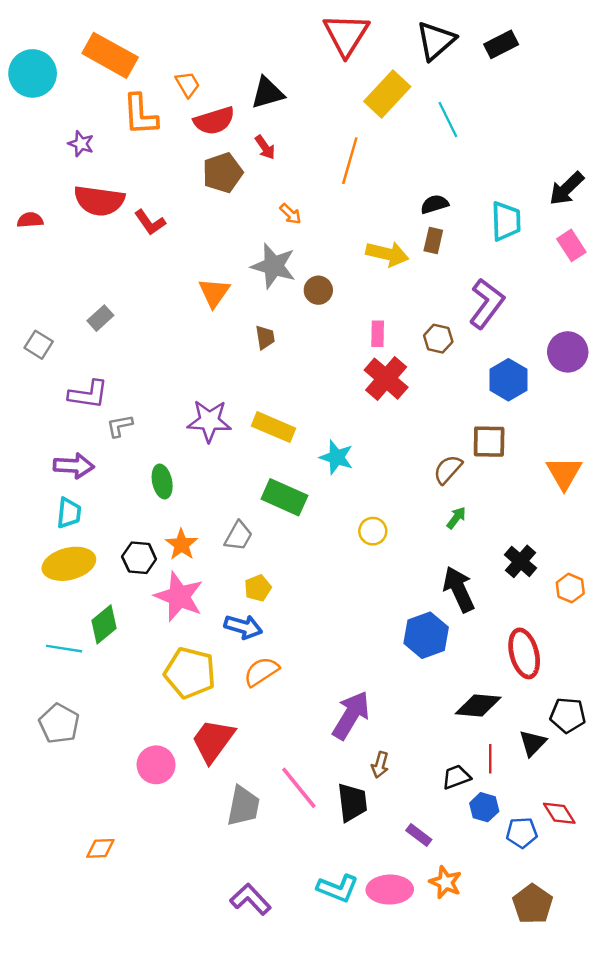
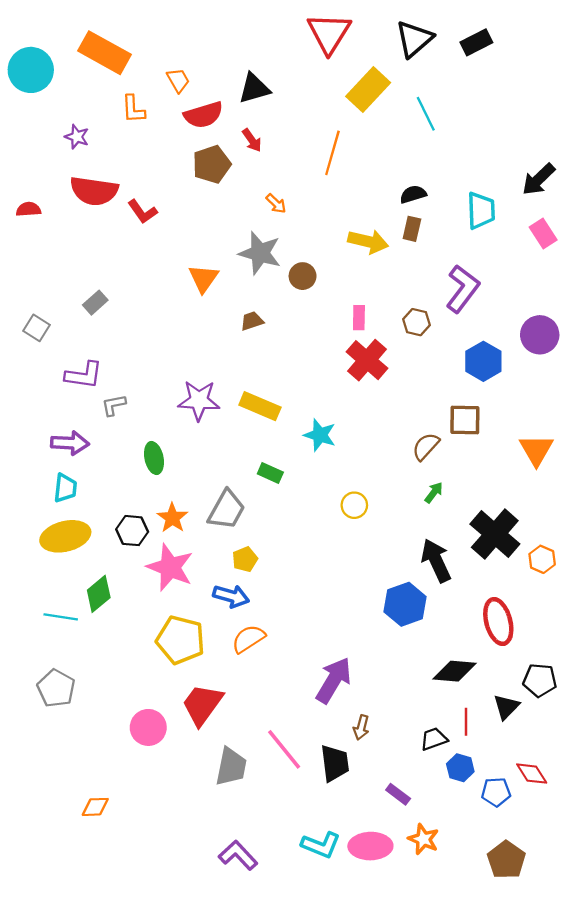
orange L-shape: (140, 115) -> (133, 109), size x0.7
brown trapezoid: (265, 337) -> (252, 321), turned -100
green rectangle: (284, 497) -> (270, 473), size x0.6
gray trapezoid: (238, 536) -> (227, 510), size x1.4
black cross: (521, 561) -> (495, 534), size x1.6

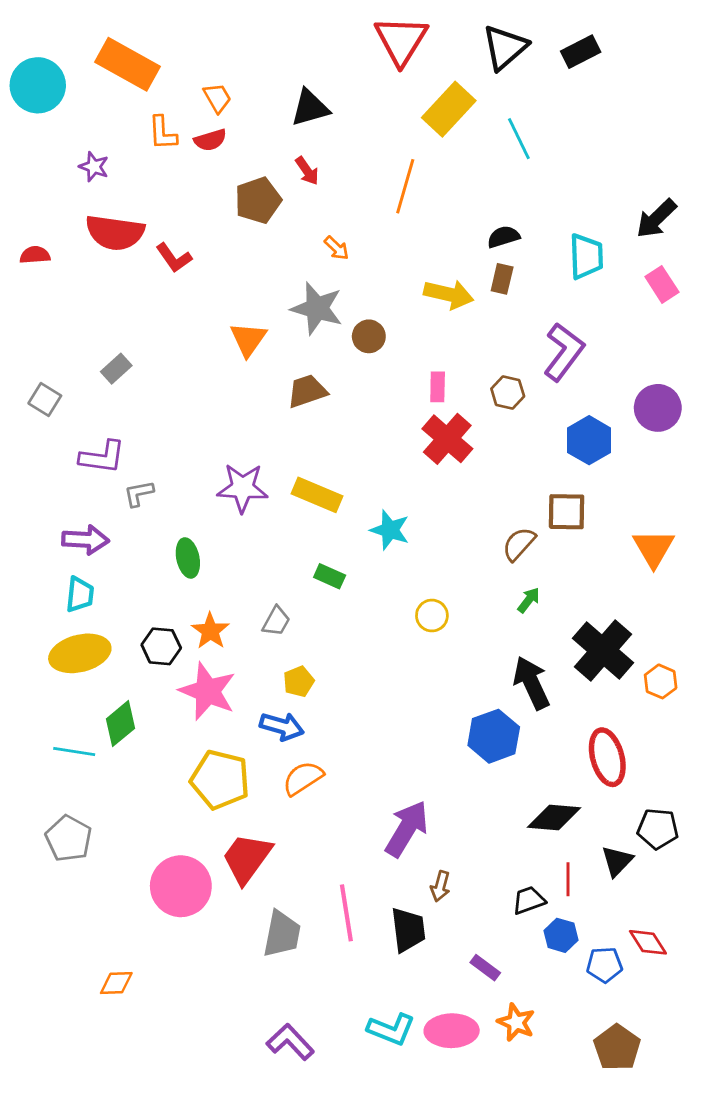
red semicircle: (203, 115) -> (210, 140), moved, size x0.7
brown trapezoid: (252, 321) -> (307, 391), size x1.4
gray trapezoid: (227, 510) -> (276, 621), size x0.6
pink circle: (148, 727) -> (181, 886), size x1.4
pink line: (284, 749) -> (346, 913), turned 30

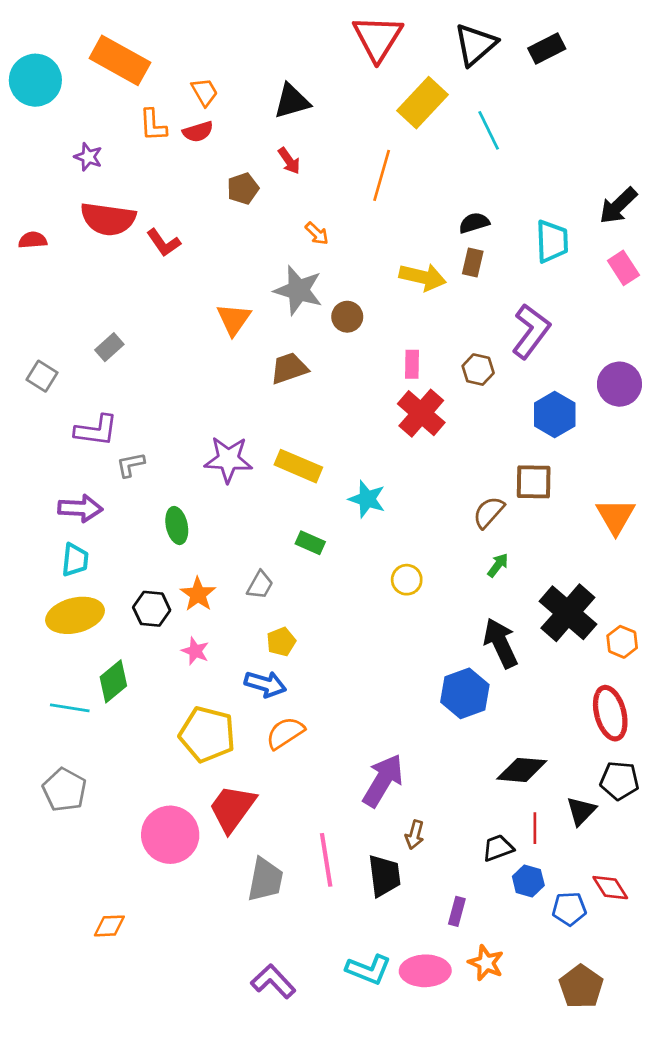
brown pentagon: (258, 200) -> (243, 189), size x0.7
pink star: (207, 691) -> (195, 651), size x0.5
red ellipse: (607, 757) -> (610, 713), moved
purple rectangle: (485, 968) -> (457, 911), turned 68

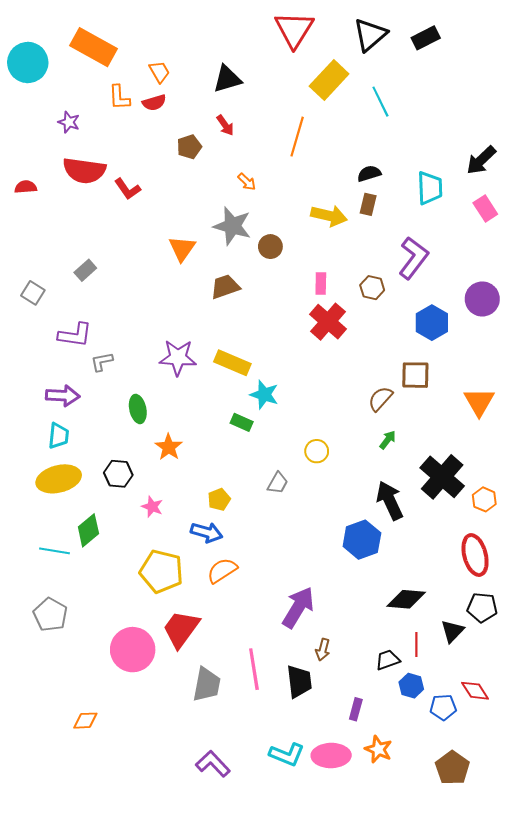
cyan star: (367, 499) -> (264, 395), moved
gray trapezoid: (260, 585) -> (278, 483), moved
orange star: (198, 594) -> (169, 447), moved

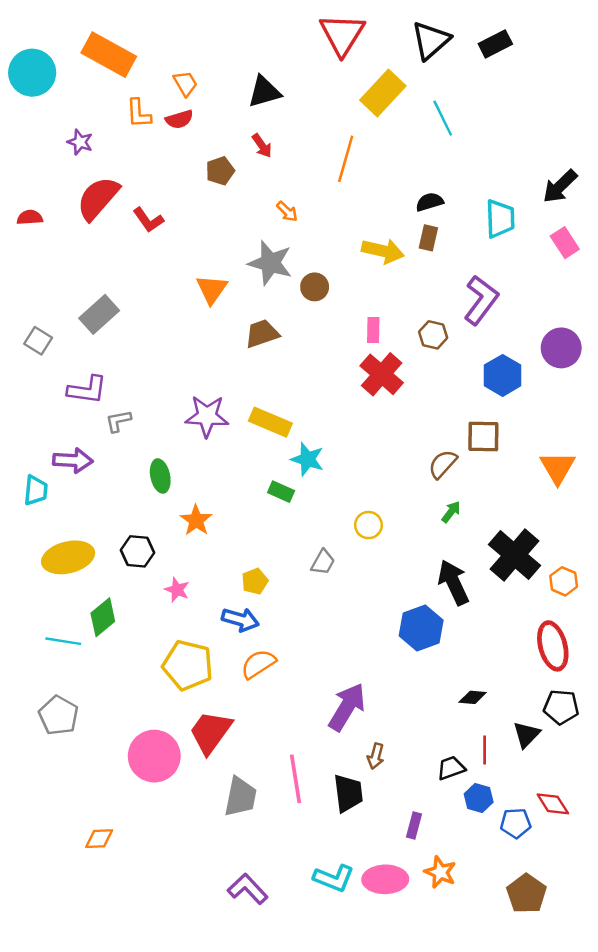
red semicircle: (84, 170) -> (98, 198), turned 123
gray rectangle: (85, 270) -> (99, 314), size x1.5
cyan trapezoid: (59, 436) -> (36, 490), moved
black diamond: (406, 599) -> (473, 697), size x0.6

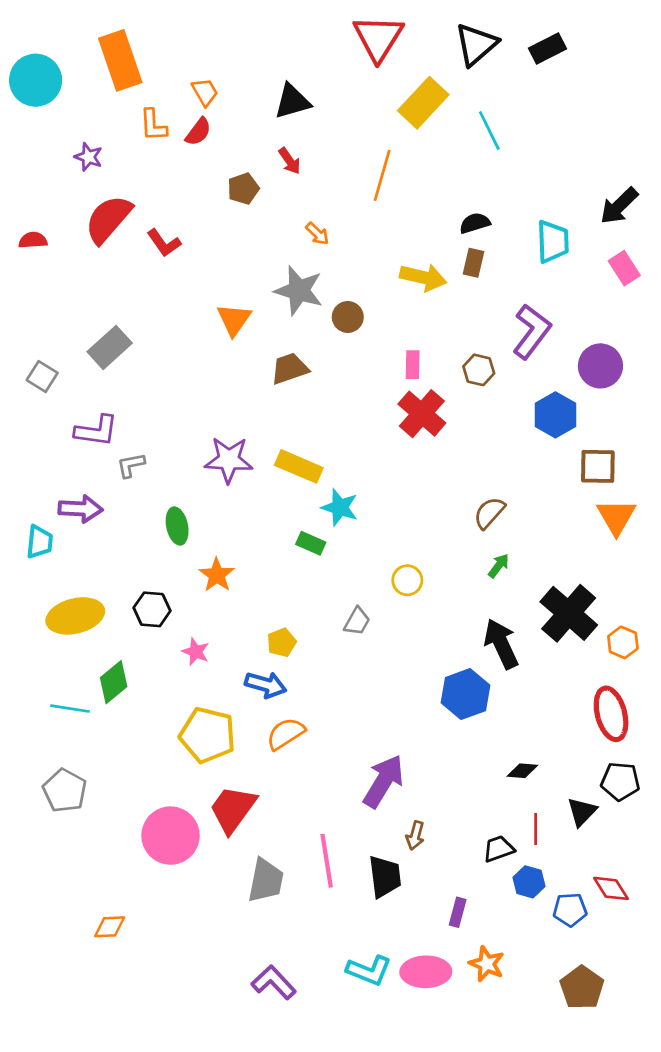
orange rectangle: (109, 55) -> (120, 60), turned 42
red semicircle: (179, 119) -> (198, 132), turned -36
purple circle: (561, 348) -> (600, 366), moved
brown square: (483, 437) -> (598, 466), moved

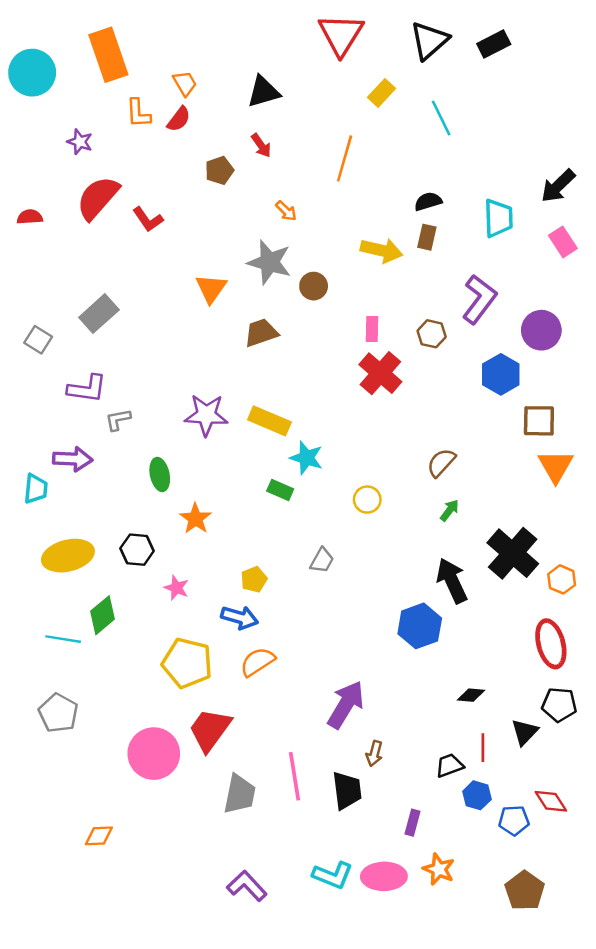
yellow rectangle: (423, 103) -> (382, 93), size x0.6
yellow circle: (407, 580) -> (367, 500), moved

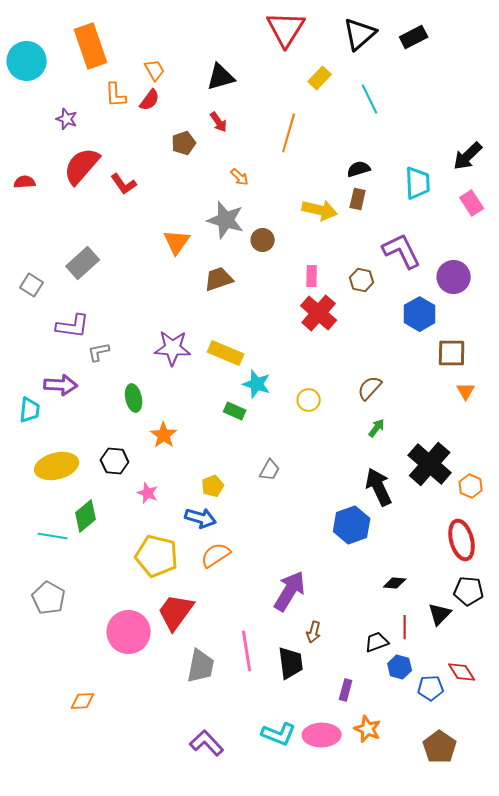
purple L-shape: (479, 299) -> (402, 251), turned -63
orange triangle: (556, 466) -> (466, 391), size x0.6
yellow circle: (367, 500) -> (309, 400), moved

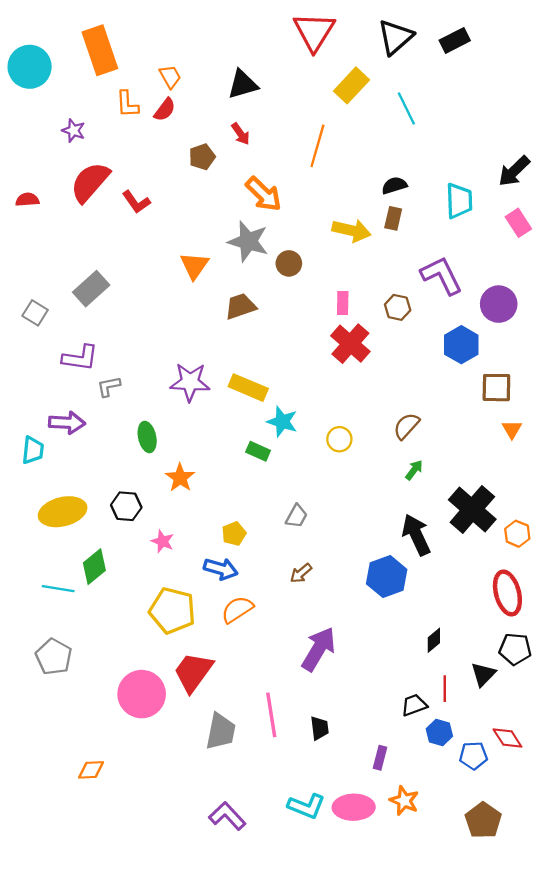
yellow rectangle: (320, 78) -> (351, 85), size x1.4
orange arrow: (240, 177) -> (264, 194), size x1.8
black diamond: (395, 583) -> (434, 640), turned -45
brown arrow: (314, 632) -> (301, 573), moved, turned 35
black trapezoid: (291, 663) -> (320, 728), size x0.7

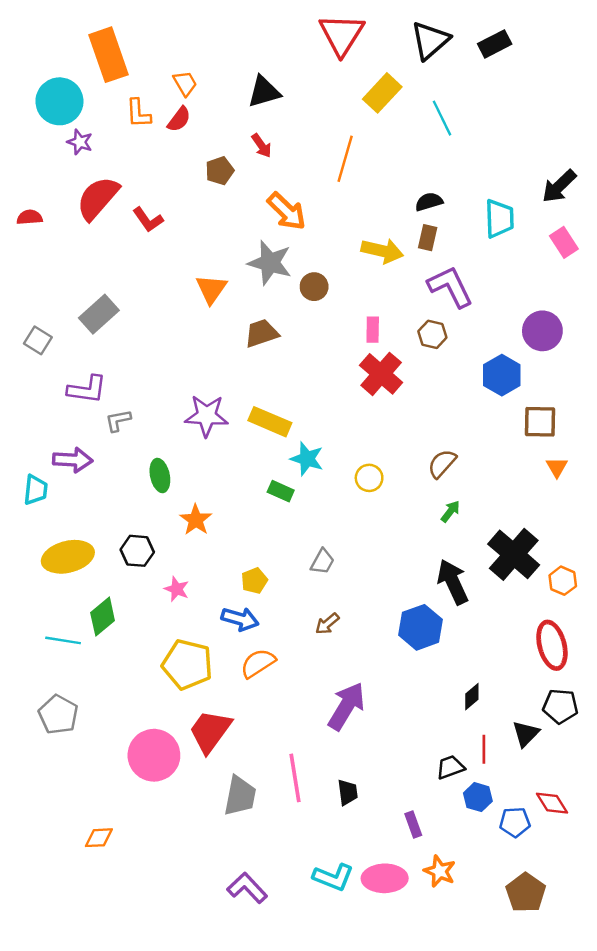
cyan circle: (30, 67) -> (59, 101), moved
purple L-shape: (442, 276) -> (450, 287), moved
purple rectangle: (380, 758) -> (413, 825), turned -35

